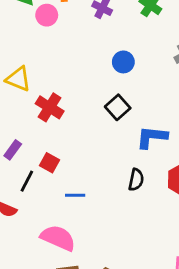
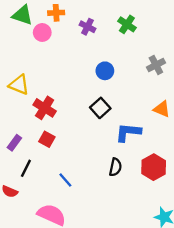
red square: (50, 163) -> (47, 139), moved
blue line: (75, 195) -> (65, 180), turned 49

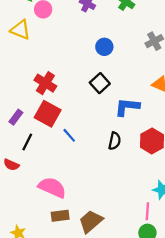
yellow triangle: (19, 85) -> (20, 30), moved
red square: (47, 139) -> (48, 114), size x1.6
blue line: (65, 180) -> (69, 135), moved

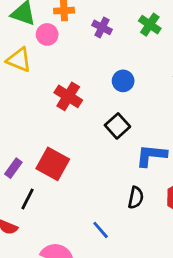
red cross: (45, 83) -> (68, 96), moved
blue line: (69, 135) -> (101, 230), moved

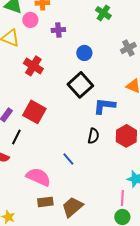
purple cross: (102, 27) -> (58, 30), moved, turned -32
red cross: (68, 96) -> (33, 66), moved
black square: (117, 126) -> (80, 85), size x1.4

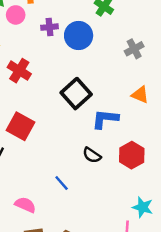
blue circle: (84, 53) -> (79, 35), moved, size x1.5
black semicircle: (93, 136) -> (92, 155), turned 112
pink semicircle: (38, 177) -> (25, 205), size x0.7

